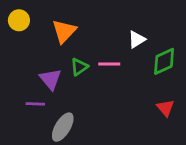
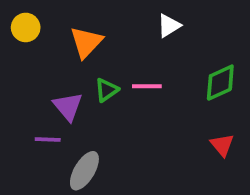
white triangle: (137, 39) -> (169, 26), moved

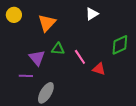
pink line: (147, 86) -> (80, 57), moved, turned 56
green triangle: (106, 90) -> (58, 49), turned 40
red triangle: (222, 145) -> (99, 69), moved, turned -32

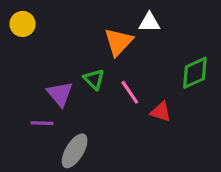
white triangle: (92, 14) -> (149, 22), turned 32
orange triangle: (47, 23) -> (118, 42), moved
green triangle: (58, 49) -> (94, 79), turned 40

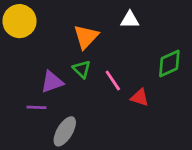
yellow circle: (23, 24) -> (19, 21), size x1.5
orange triangle: (118, 42) -> (86, 37), moved
purple triangle: (60, 94) -> (52, 82), turned 50

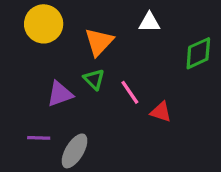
yellow circle: (19, 21) -> (44, 24), moved
green diamond: (169, 64) -> (198, 53), moved
purple line: (36, 107) -> (39, 138), moved

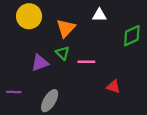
pink line: (130, 92) -> (86, 62), turned -56
red triangle: (161, 112) -> (113, 87), moved
purple line: (39, 138) -> (14, 92), moved

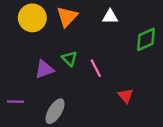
orange triangle: (66, 28) -> (67, 17), moved
pink line: (86, 62) -> (96, 68), turned 63
red triangle: (113, 87) -> (126, 96), turned 32

